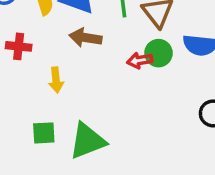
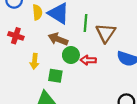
green circle: (158, 53) -> (71, 55), moved
green square: (44, 133) -> (55, 76), moved

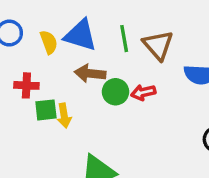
green square: (55, 76) -> (46, 110), moved

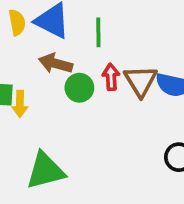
brown triangle: (158, 45) -> (141, 81), moved
red arrow: (143, 92) -> (111, 77), moved, turned 90

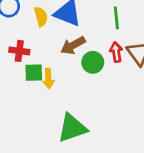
green line: (98, 32) -> (116, 18), moved
brown arrow: (56, 63) -> (73, 45), turned -40

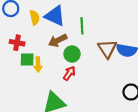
green line: (116, 18) -> (82, 26), moved
red arrow: (116, 52) -> (69, 73), moved, turned 40

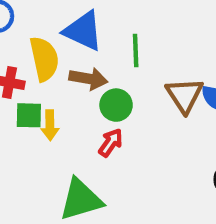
yellow semicircle: (35, 18) -> (44, 59), moved, size x1.5
brown arrow: (58, 40) -> (88, 79), turned -144

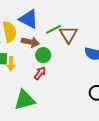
green line: (136, 51) -> (54, 29), turned 63
brown triangle: (184, 95) -> (68, 34), moved

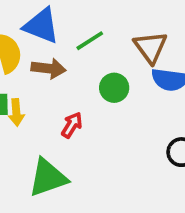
brown triangle: (68, 34) -> (150, 47), moved
green circle: (43, 55) -> (114, 88), moved

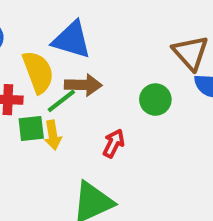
green line: (90, 41) -> (61, 101), moved

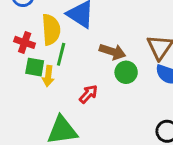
brown arrow: (83, 85) -> (113, 52), moved
green line: (61, 101) -> (61, 54), turned -55

